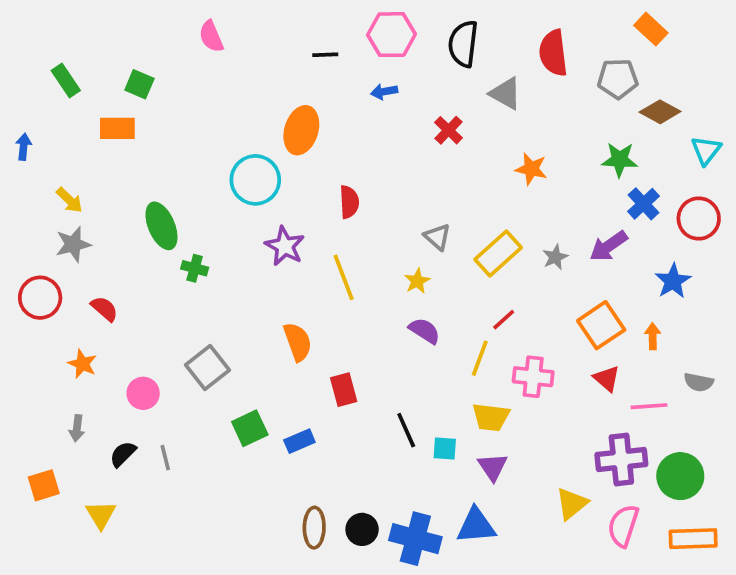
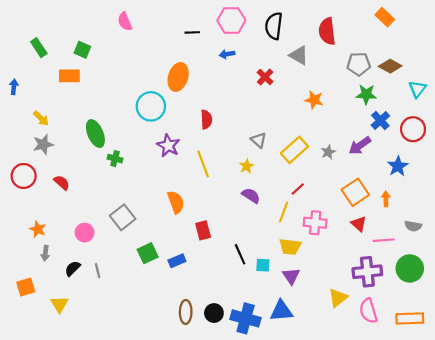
gray pentagon: (618, 79) -> (359, 64), moved
orange star: (82, 364) -> (38, 229), moved
green circle: (680, 476) -> (410, 268), moved
pink semicircle: (623, 526) -> (368, 311), turned -35

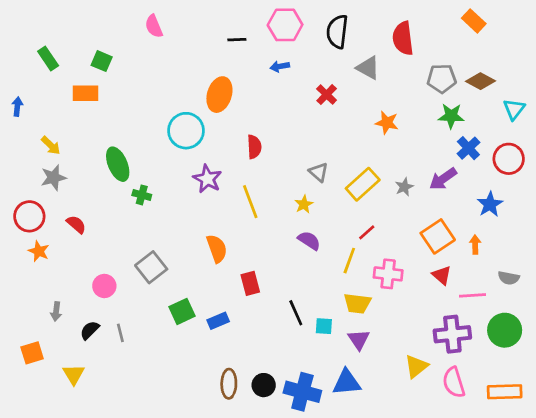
orange star: (38, 229) -> (39, 251), moved

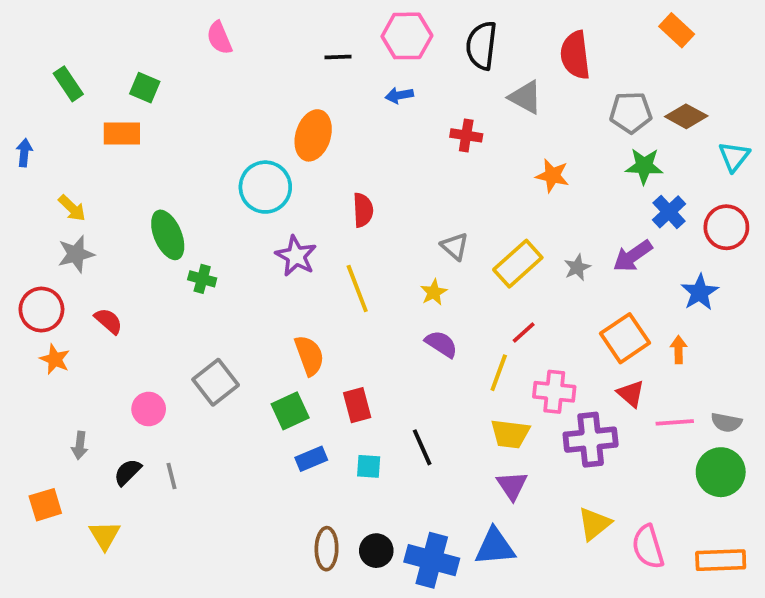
red cross: (327, 95) -> (466, 135), turned -35
gray semicircle: (509, 278) -> (726, 422), moved
green square: (182, 311) -> (290, 411), moved
cyan square: (324, 326) -> (369, 466), moved
purple cross: (452, 334) -> (591, 440), moved

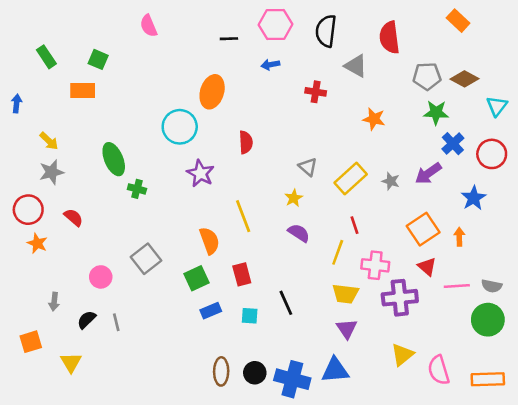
gray star: (577, 267) -> (391, 181), turned -30
yellow line: (357, 288) -> (243, 216), moved
red line: (524, 332) -> (354, 225), turned -66

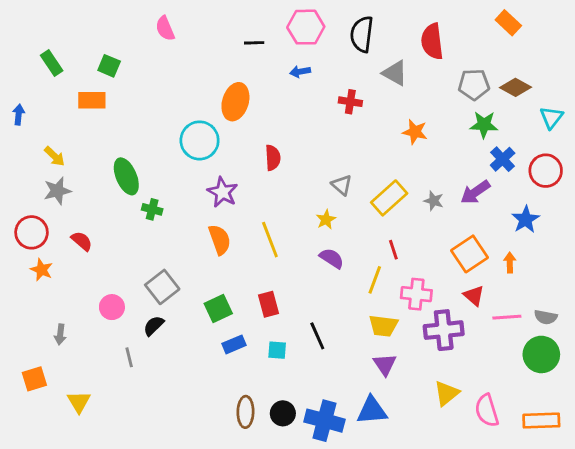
orange semicircle: (209, 241) -> (220, 240), moved
black semicircle: (86, 320) -> (154, 326), moved

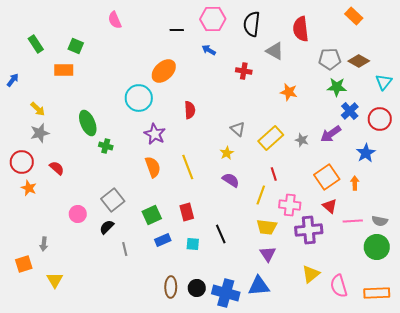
blue arrow: (300, 72) -> (209, 50), turned 40
orange ellipse: (235, 102) -> (164, 71), turned 30
blue arrow: (19, 115) -> (13, 80), turned 32
gray arrow: (60, 334) -> (44, 244), moved
gray line: (129, 357) -> (125, 249), moved

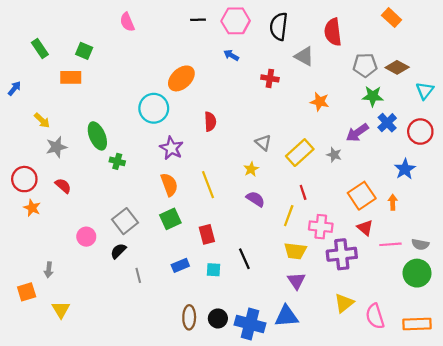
black line: (177, 30) -> (198, 20), moved
gray star: (40, 133) -> (56, 147), moved
purple arrow: (331, 134) -> (357, 133), moved
green square: (152, 215) -> (170, 219), moved

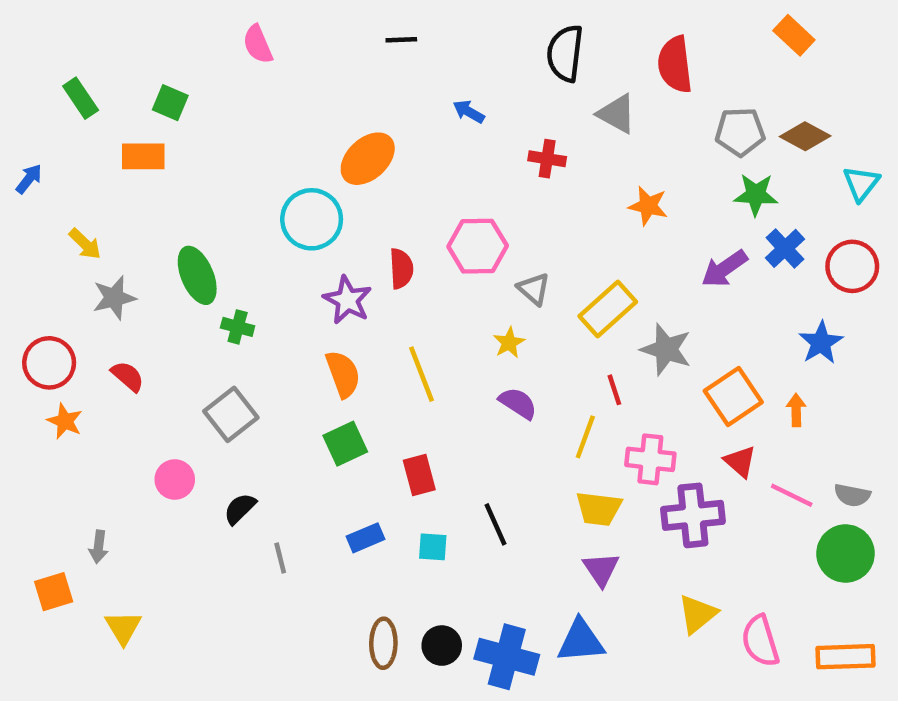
pink hexagon: (236, 21) -> (478, 246), moved
red semicircle: (210, 122) -> (401, 269), moved
gray star: (334, 155) -> (666, 349), moved, size x1.6
gray square: (125, 221) -> (231, 414), moved
pink line: (390, 244) -> (792, 495), turned 30

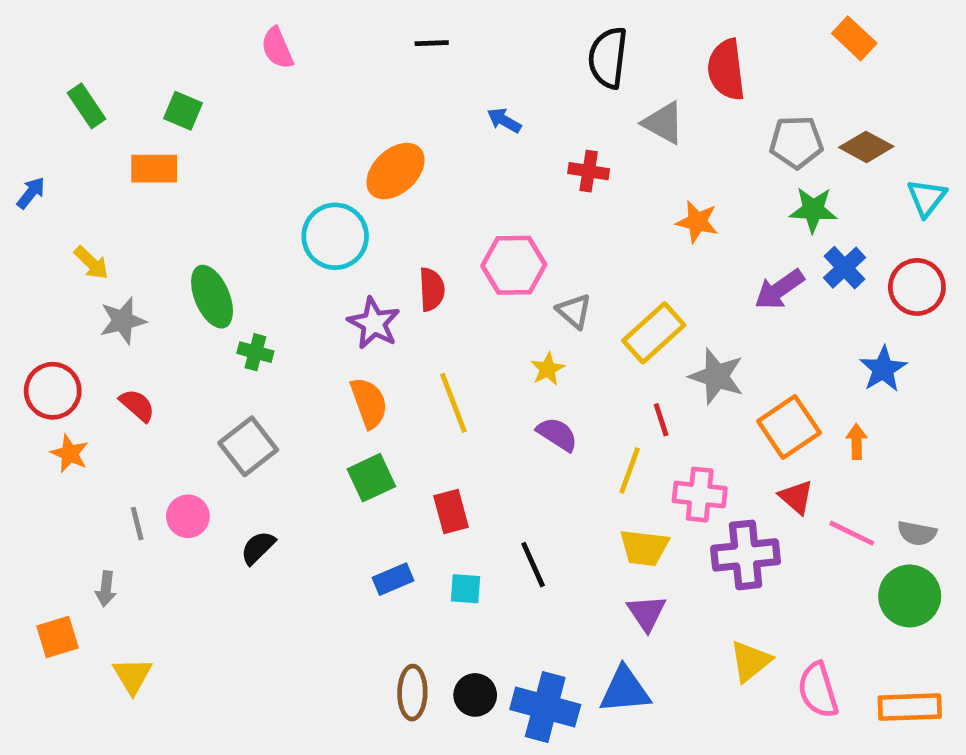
gray line: (280, 558) -> (137, 524), moved

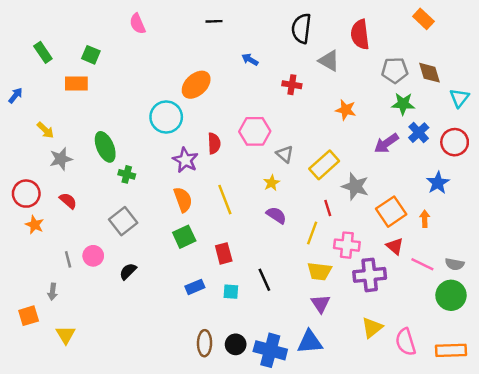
brown diamond: (866, 147) -> (429, 73), turned 45

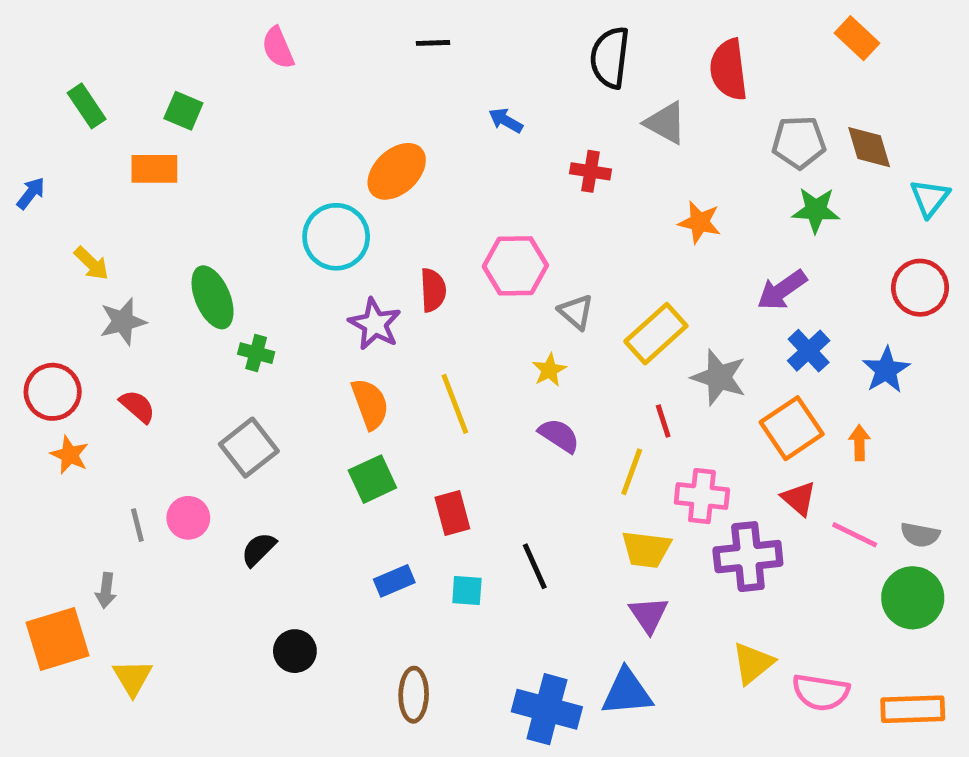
blue cross: (419, 133) -> (809, 351), moved
orange square: (29, 316) -> (57, 639), size x1.5
pink semicircle: (406, 342) -> (821, 692), turned -64
black circle: (236, 344) -> (295, 651), moved

